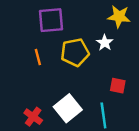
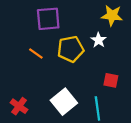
orange line: (38, 57) -> (36, 54), turned -40
red cross: (33, 117) -> (19, 106), moved

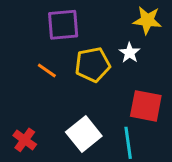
red square: (111, 80) -> (146, 106), size x1.6

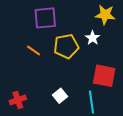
white square: (84, 134) -> (60, 96), size x0.6
red cross: (25, 140) -> (18, 100), turned 35

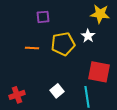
purple square: (45, 18) -> (43, 17), size x0.6
orange line: (34, 51) -> (32, 48), turned -32

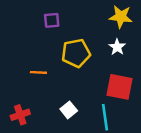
white star: (88, 36) -> (117, 47), moved
orange line: (32, 48) -> (38, 72), moved

